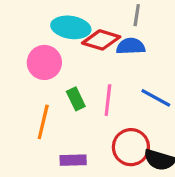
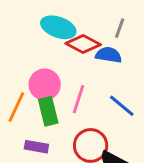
pink circle: (44, 62) -> (45, 85), moved
green rectangle: (76, 99) -> (48, 111), moved, size x1.4

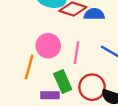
green rectangle: (48, 111) -> (63, 81), moved

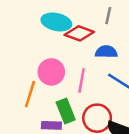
blue semicircle: (94, 14) -> (106, 52), moved

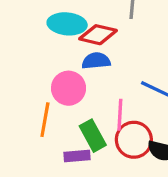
blue semicircle: (106, 52) -> (96, 61), moved
pink line: (82, 80) -> (120, 115), moved

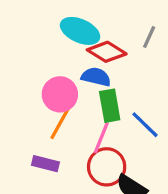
orange line: (45, 120) -> (60, 123), moved
green rectangle: (93, 136) -> (110, 106), moved

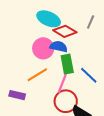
pink circle: (60, 94) -> (43, 48), moved
orange line: (60, 123) -> (37, 75), turned 30
purple rectangle: (45, 164) -> (17, 95), moved

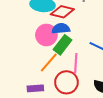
green rectangle: (67, 64) -> (62, 45), moved, turned 66
red circle: (66, 101) -> (66, 82), moved

